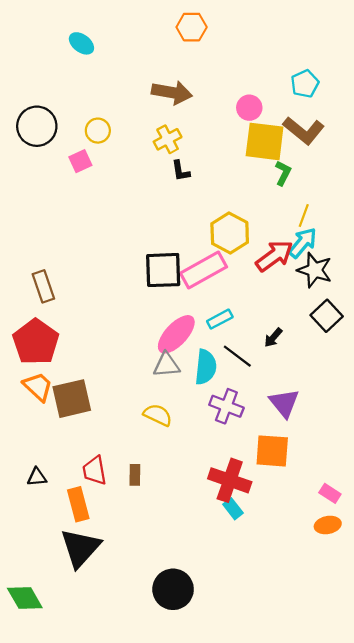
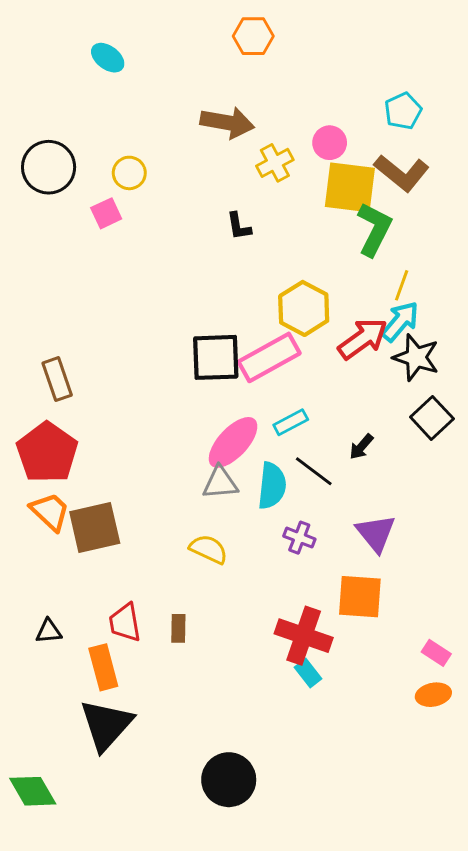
yellow cross: (168, 139) -> (275, 163), moved
green L-shape: (283, 173) -> (374, 229), size x1.6
purple cross: (226, 406) -> (299, 538), size x0.7

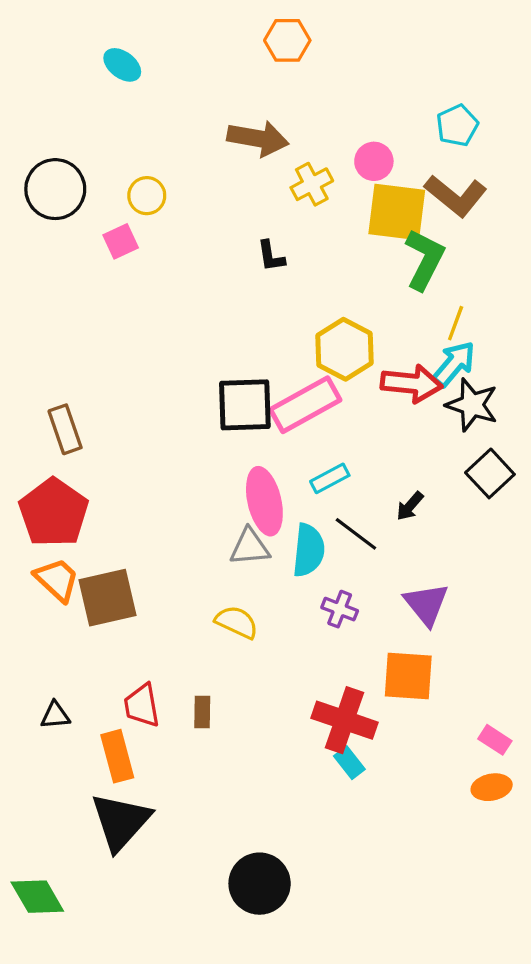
red arrow: (363, 339) -> (411, 384), turned 42
pink ellipse: (233, 442) -> (264, 501), turned -56

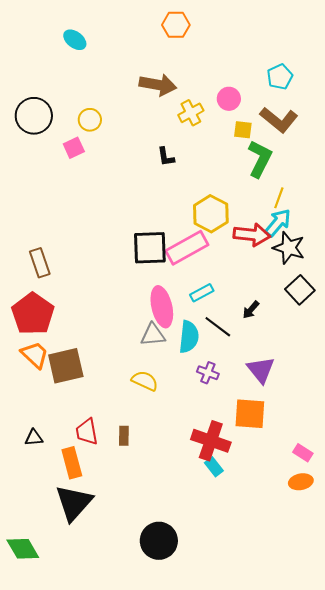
yellow square: (397, 212) -> (243, 130), size x0.5

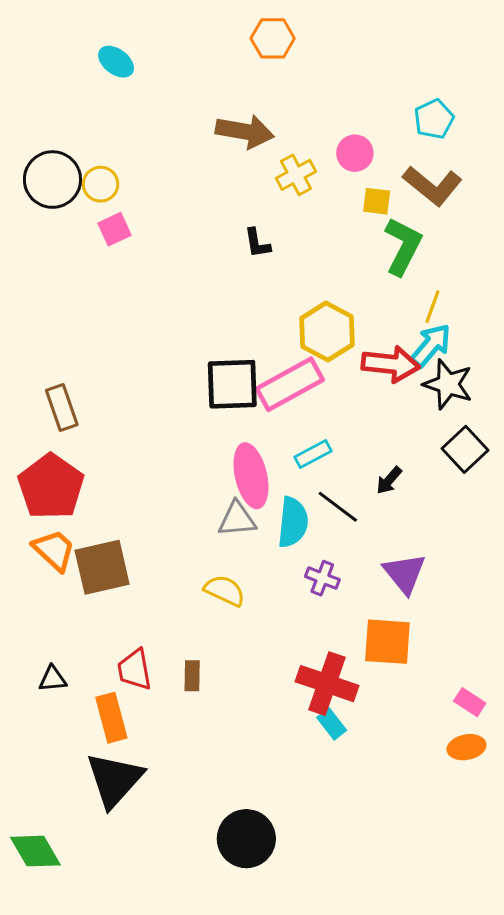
yellow circle: (90, 120) -> (101, 184), moved

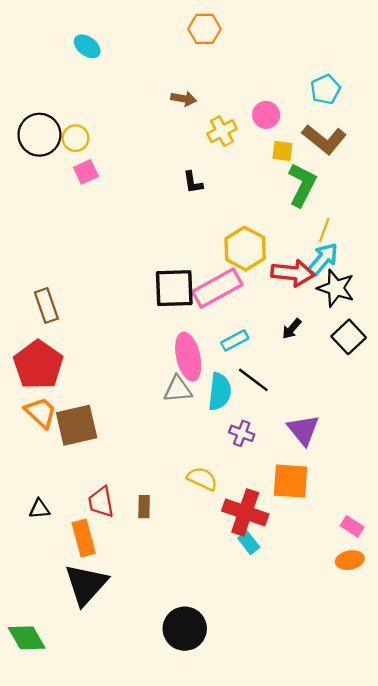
brown arrow: (245, 131) -> (184, 99), size x0.6
black arrow: (389, 480) -> (292, 329), moved
yellow semicircle: (225, 591) -> (202, 479), moved

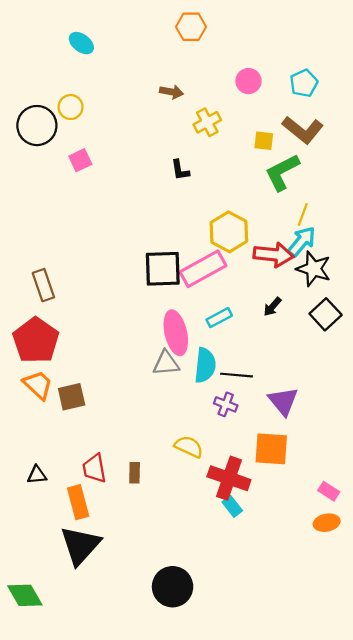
pink circle: (266, 115) -> (248, 81), moved
yellow circle: (75, 138) -> (71, 107), moved
green L-shape: (302, 185) -> (282, 172), turned -144
black line: (253, 380) -> (237, 375), moved, turned -32
brown square: (77, 425) -> (72, 397), size x0.7

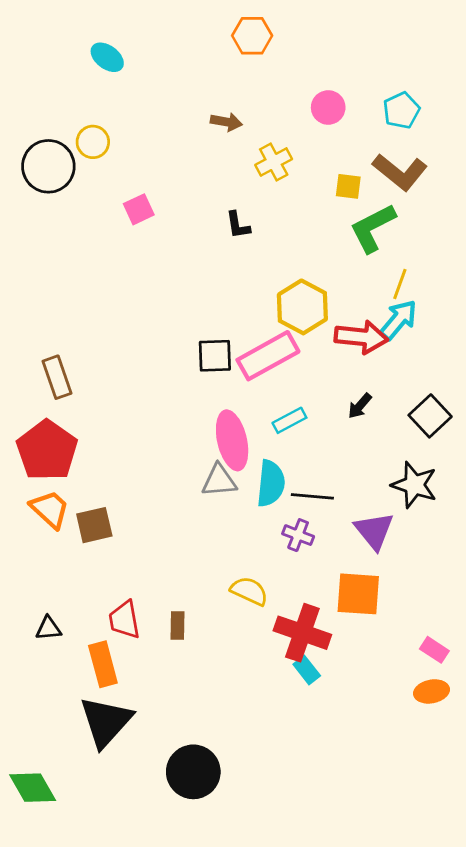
pink square: (80, 160) -> (139, 209), moved
black square: (163, 269) -> (215, 356), size x0.7
black star: (314, 269) -> (414, 485), moved
black circle: (173, 587) -> (193, 772), moved

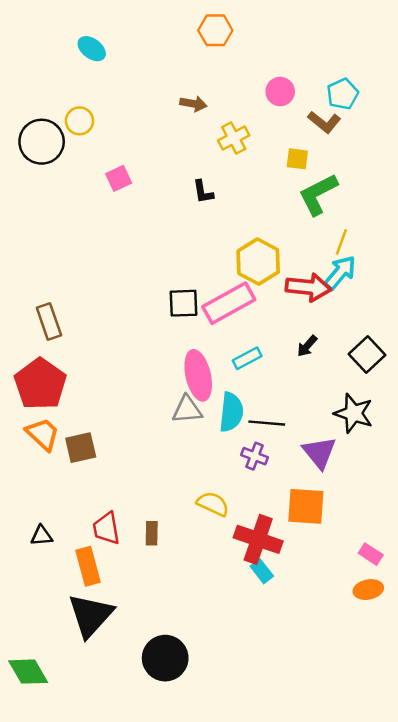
brown L-shape: (400, 172) -> (324, 122), moved, size x0.7

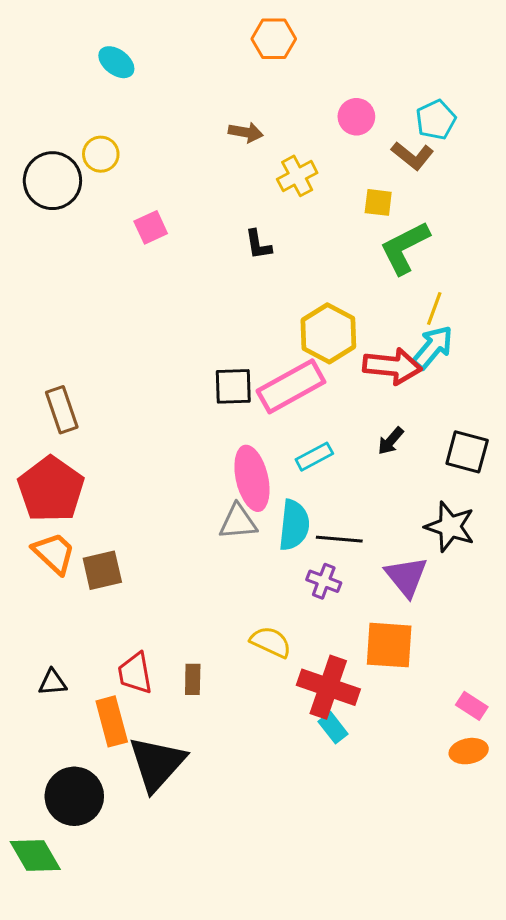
black square: (367, 355) -> (467, 452), turned -32
black triangle: (91, 615) -> (157, 764), moved
black circle: (165, 658) -> (74, 796), moved

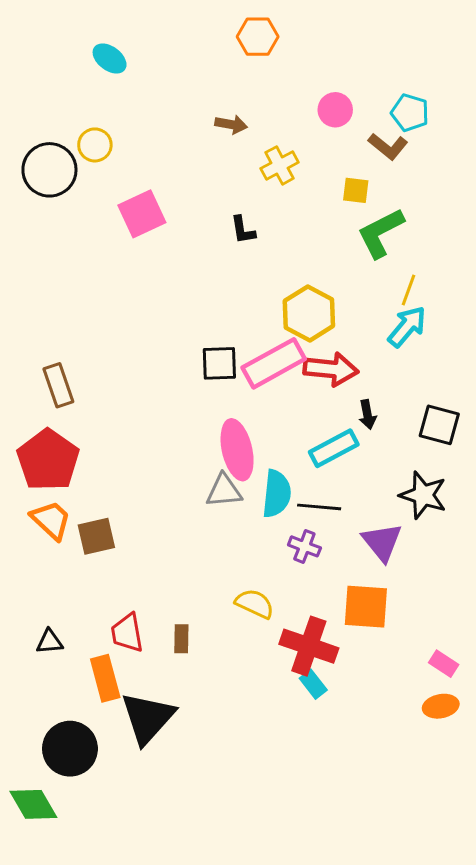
cyan pentagon: (436, 120) -> (410, 113), turned -30
pink square: (151, 227) -> (142, 214), size x1.5
red arrow: (392, 366) -> (331, 369), moved
black arrow: (391, 441) -> (367, 415), turned -52
cyan rectangle: (314, 457) -> (334, 448), moved, size x1.4

